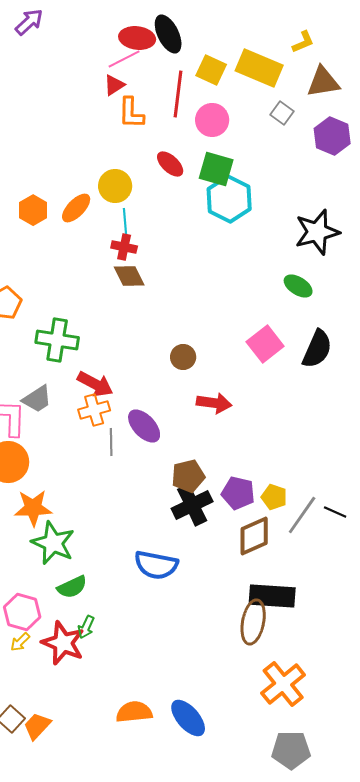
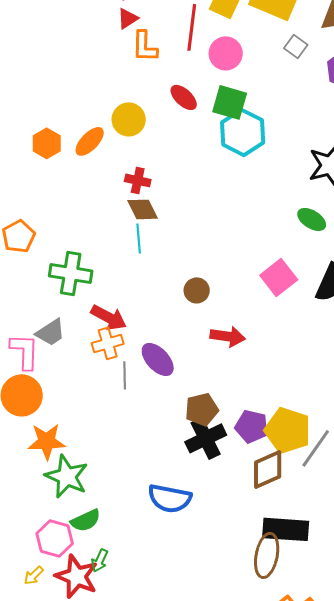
cyan line: (125, 223) -> (139, 238), moved
yellow pentagon: (274, 497) -> (288, 430), size x1.8
pink hexagon: (22, 612) -> (55, 538), moved

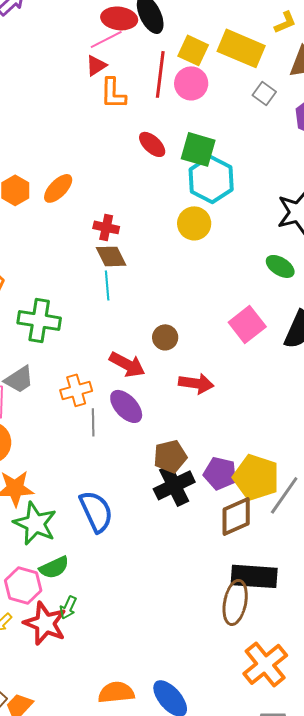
pink circle: (226, 53) -> (191, 83), moved
yellow circle: (129, 119) -> (194, 223), moved
red arrow: (109, 317) -> (127, 364), moved
blue semicircle: (170, 498) -> (96, 511), moved, turned -126

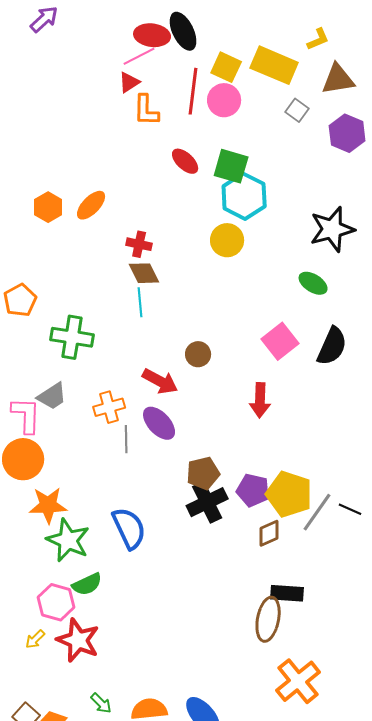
red arrow: (196, 383) -> (260, 400), moved, turned 84
brown diamond: (236, 516) -> (269, 533), size x0.7
black rectangle: (254, 576) -> (287, 593), size x0.7
green arrow: (68, 607) -> (101, 703), moved, turned -70

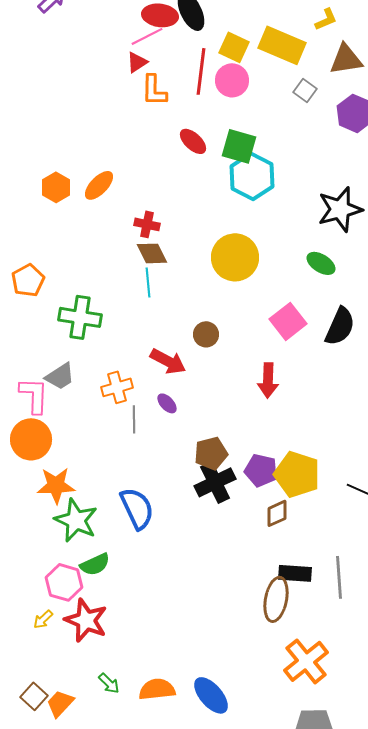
yellow circle: (227, 240) -> (235, 257), moved, size x1.4
purple ellipse: (159, 423) -> (167, 403), size x0.6
gray line: (317, 512) -> (339, 577), moved, turned -39

